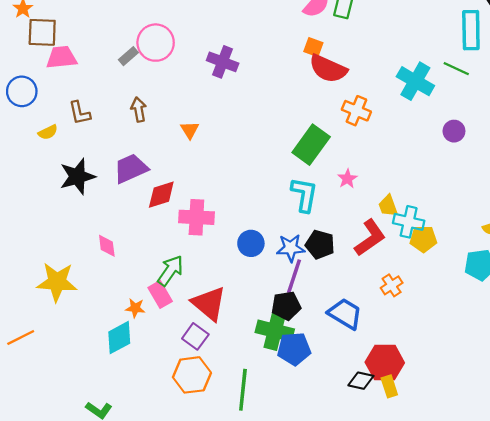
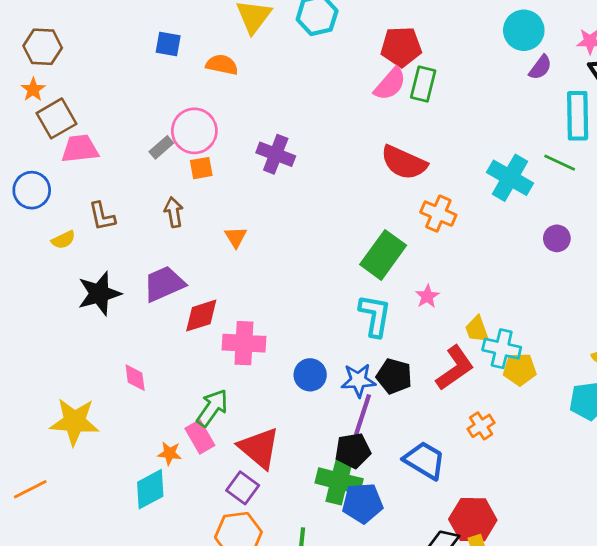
brown square: (42, 32) -> (57, 118), turned -32
orange square: (313, 47) -> (201, 168), moved, turned -30

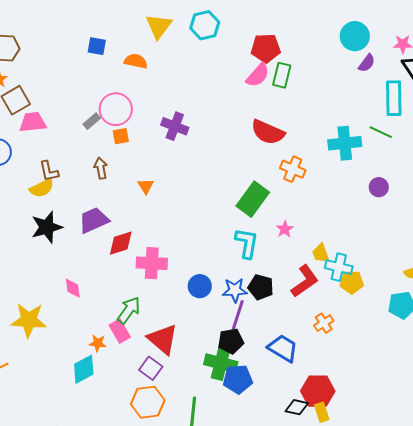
cyan cross: (510, 178) -> (345, 143), turned -36
yellow semicircle: (63, 240) -> (42, 188), moved, size x1.4

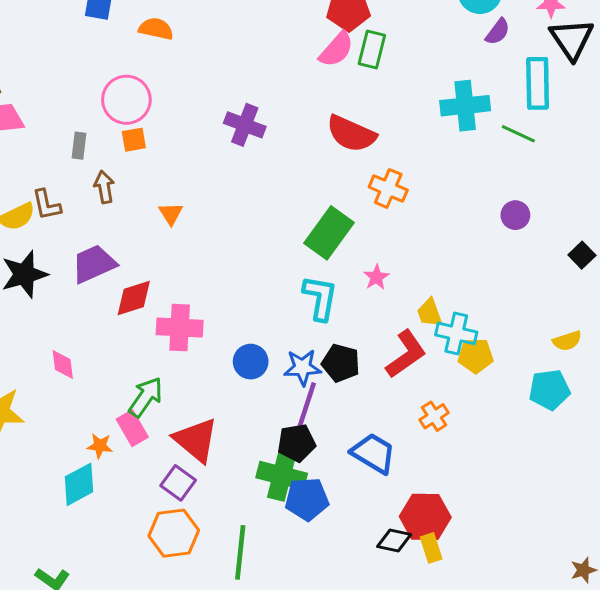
gray rectangle: (92, 121) -> (79, 146), moved, turned -42
purple cross: (175, 126) -> (245, 125), moved
cyan cross: (345, 143) -> (465, 106), moved
brown L-shape: (49, 171) -> (47, 205), moved

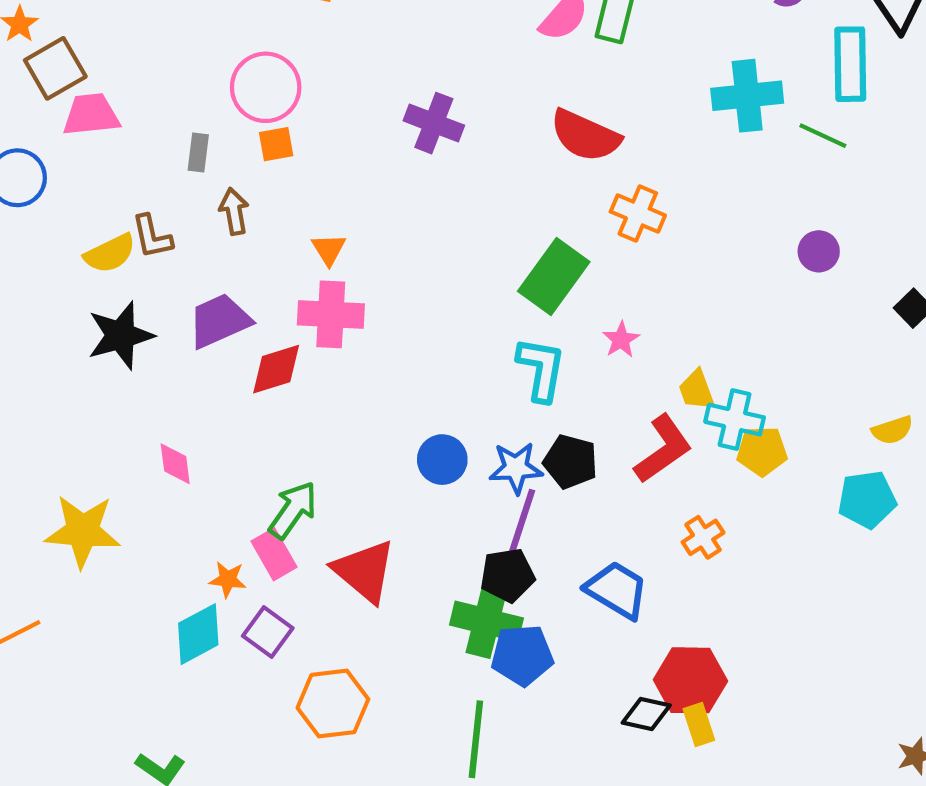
pink cross: (180, 328) -> (331, 314), moved
purple square: (178, 483) -> (268, 632), moved
green line: (240, 552) -> (476, 739), moved

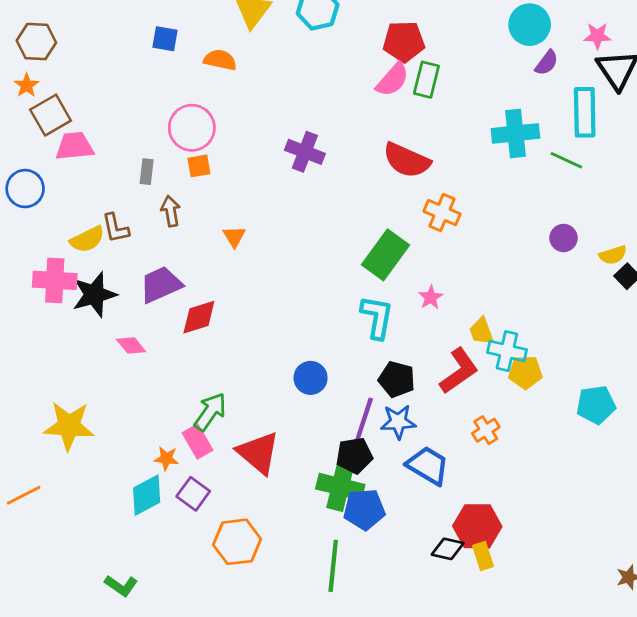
pink cross: (331, 314) -> (55, 280), moved
yellow semicircle: (892, 430) -> (613, 255), moved
pink diamond: (175, 464) -> (131, 345), moved, turned -32
blue star: (516, 468) -> (398, 422), moved

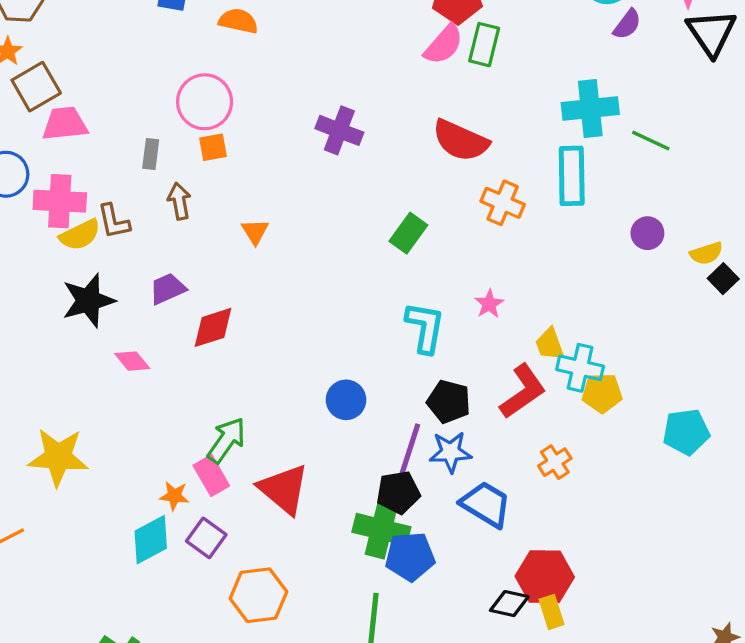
cyan rectangle: (585, 112) -> (572, 176), moved
green rectangle: (385, 255) -> (408, 233), moved, size x0.7
pink cross: (55, 280) -> (60, 201), moved
purple trapezoid: (161, 285) -> (168, 289), size x0.7

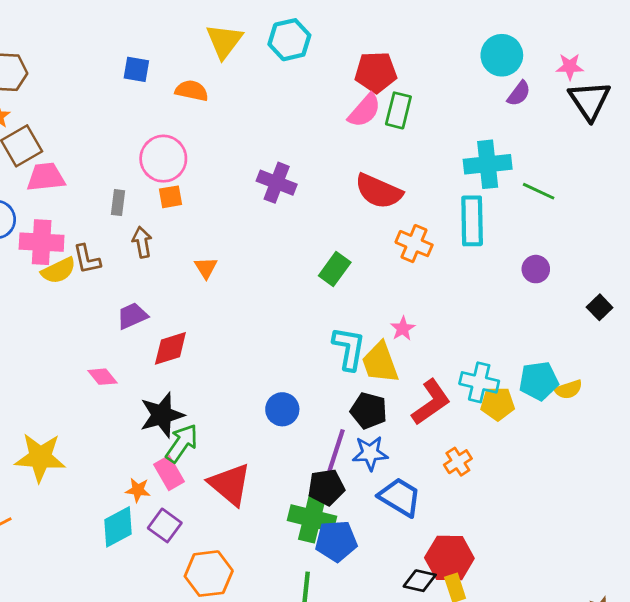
yellow semicircle: (706, 253) -> (568, 389), moved
black star: (88, 300) -> (162, 415), moved
yellow trapezoid: (550, 344) -> (380, 363), moved, size x1.5
cyan pentagon: (686, 432) -> (539, 381), moved

